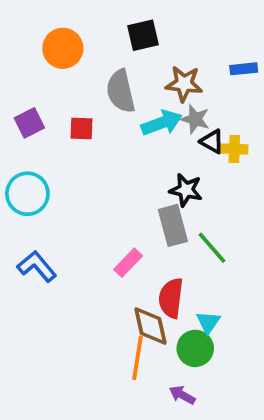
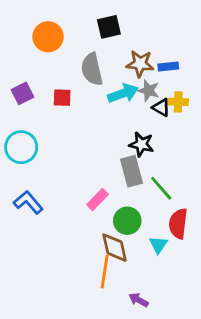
blue rectangle: (244, 69) -> (168, 66), moved
yellow cross: (234, 149) -> (178, 102), moved
red semicircle: (171, 298) -> (178, 224), moved
green circle: (195, 348) -> (127, 221), moved

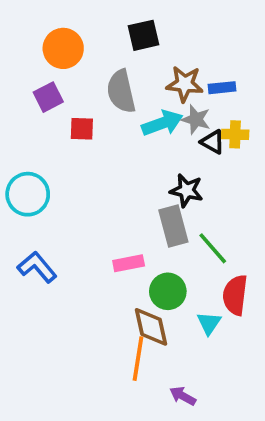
purple square: (23, 93) -> (48, 97), moved
pink rectangle: (98, 199) -> (129, 263), turned 35

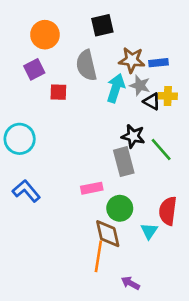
cyan arrow: (162, 123) -> (116, 88), turned -52
green line: (213, 248) -> (161, 150), moved

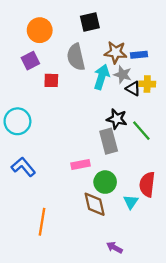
orange line: (98, 256) -> (42, 222), moved

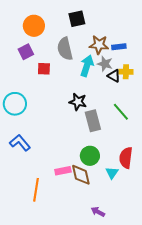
black star: (117, 119) -> (78, 102), moved
pink rectangle: (81, 165) -> (63, 171), moved

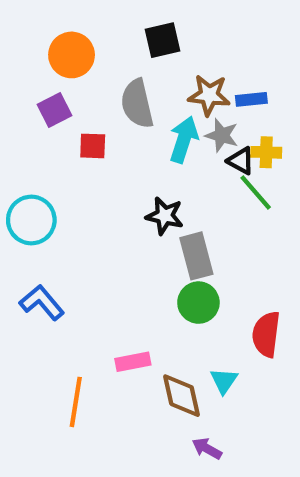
green line: (121, 112) -> (256, 192), moved
green circle: (90, 156) -> (198, 303), moved
cyan triangle: (112, 173) -> (224, 381), moved
brown diamond: (81, 175) -> (182, 396), moved

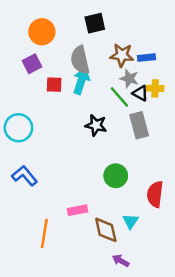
cyan arrow: (184, 140) -> (81, 81), moved
green line: (256, 192) -> (119, 97), moved
gray rectangle: (196, 256) -> (139, 125), moved

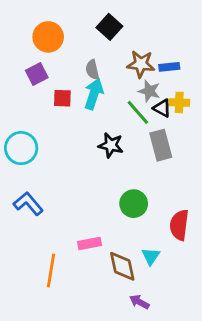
black square: (95, 23) -> (109, 27), turned -35
gray semicircle: (80, 60) -> (92, 70), size x0.6

